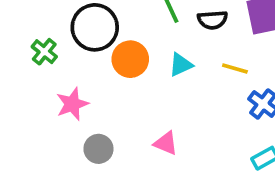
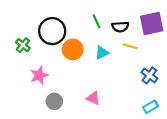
yellow line: (235, 68) -> (130, 46), moved

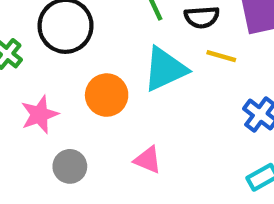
orange circle: (73, 49) -> (107, 95), moved
cyan triangle: (102, 53) -> (165, 69), size x1.6

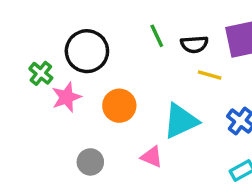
cyan triangle: (165, 69) -> (181, 121), moved
pink star: (40, 115) -> (66, 97), moved

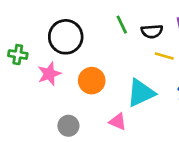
green cross: (41, 73) -> (18, 55), moved, turned -30

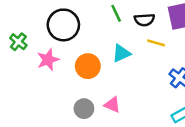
green cross: (18, 55) -> (18, 42), turned 30
cyan triangle: (141, 93) -> (121, 53), moved, size x0.7
gray circle: (68, 126) -> (84, 109), moved

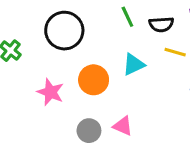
pink star: (48, 60) -> (50, 92), moved, turned -30

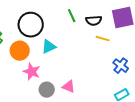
cyan triangle: (134, 64) -> (49, 47), moved
orange circle: (94, 80) -> (20, 51), moved
pink star: (50, 92) -> (32, 72), moved

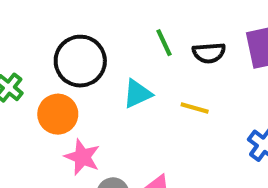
yellow line: (103, 39) -> (195, 108), moved
cyan triangle: (49, 47) -> (137, 94), moved

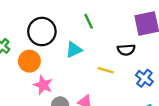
black semicircle: (209, 53) -> (126, 50), moved
yellow line: (195, 108) -> (106, 70), moved

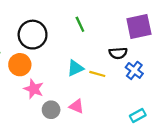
cyan triangle: (74, 50) -> (75, 68), moved
blue cross: (144, 78) -> (134, 70), moved

